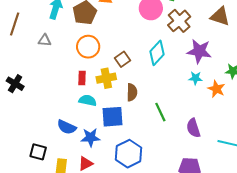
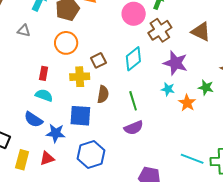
red rectangle: (82, 78) -> (44, 73), moved
cyan semicircle: (88, 100) -> (44, 95), moved
green line: (160, 112) -> (133, 101), moved
purple semicircle: (193, 128) -> (134, 128), moved, turned -102

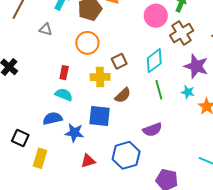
brown semicircle: (103, 94) -> (123, 95), turned 36
green line: (133, 101) -> (159, 90), moved
blue semicircle: (33, 120) -> (53, 118), turned 132
blue hexagon: (91, 155) -> (126, 155), moved
red triangle: (47, 158) -> (88, 161), moved

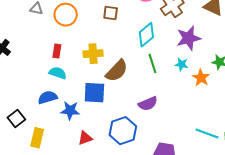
orange circle: (87, 43) -> (66, 15), moved
brown square: (119, 61) -> (111, 13), moved, turned 35
purple star: (196, 66) -> (189, 38), turned -30
brown semicircle: (123, 95) -> (117, 71), size x1.4
black square: (20, 138) -> (16, 118), turned 30

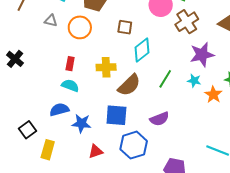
cyan diamond: (146, 35) -> (142, 50), moved
green line: (152, 63) -> (165, 79), turned 48
blue square: (94, 93) -> (116, 115), moved

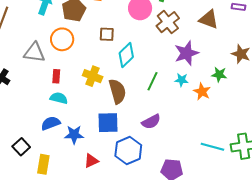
gray triangle: (51, 21) -> (34, 53), moved, size x1.6
yellow cross: (106, 67) -> (93, 76), turned 30
brown semicircle: (129, 85) -> (117, 91), turned -55

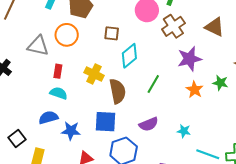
cyan star: (182, 80) -> (184, 131), moved
orange star: (202, 92) -> (195, 90), moved

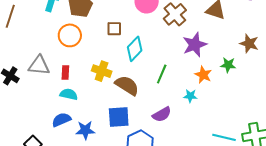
gray triangle: (38, 46) -> (39, 65), moved
brown semicircle: (118, 91) -> (127, 85), turned -40
cyan star: (184, 131) -> (190, 96), moved

